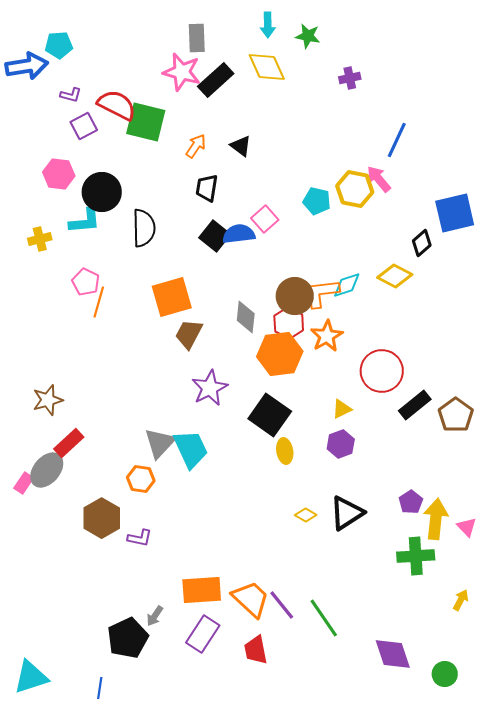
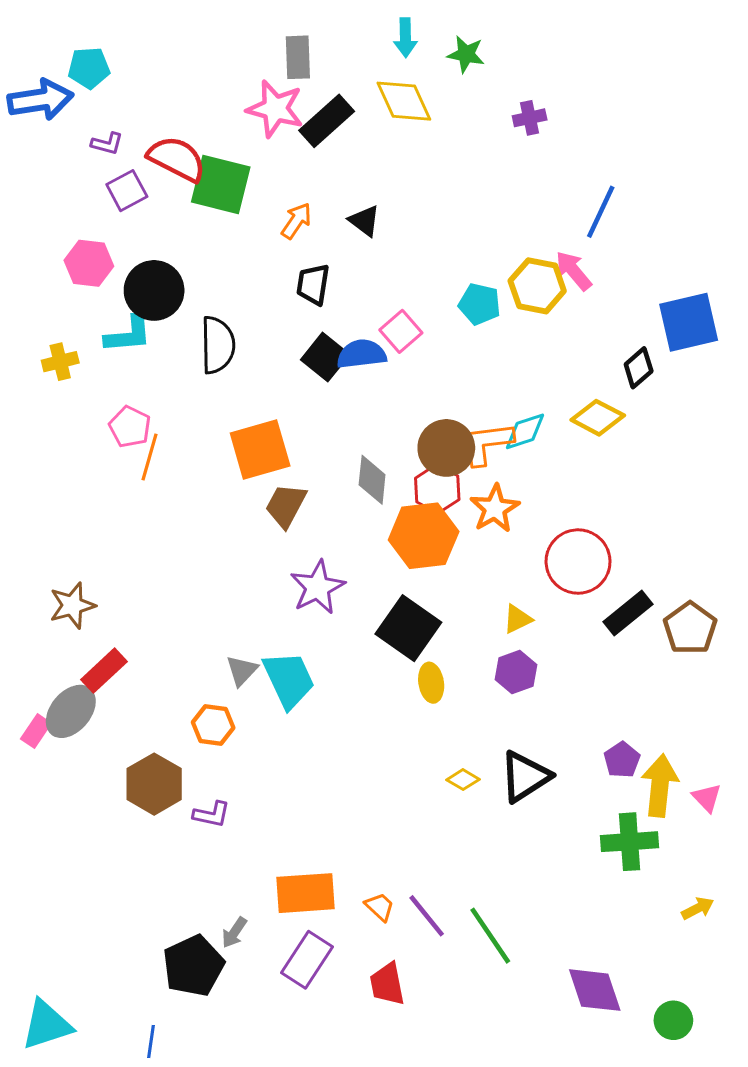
gray triangle: (160, 443) -> (242, 671), size x0.7
orange trapezoid: (251, 599) -> (380, 907), size x0.5
yellow arrow: (461, 600) -> (698, 908), turned 35

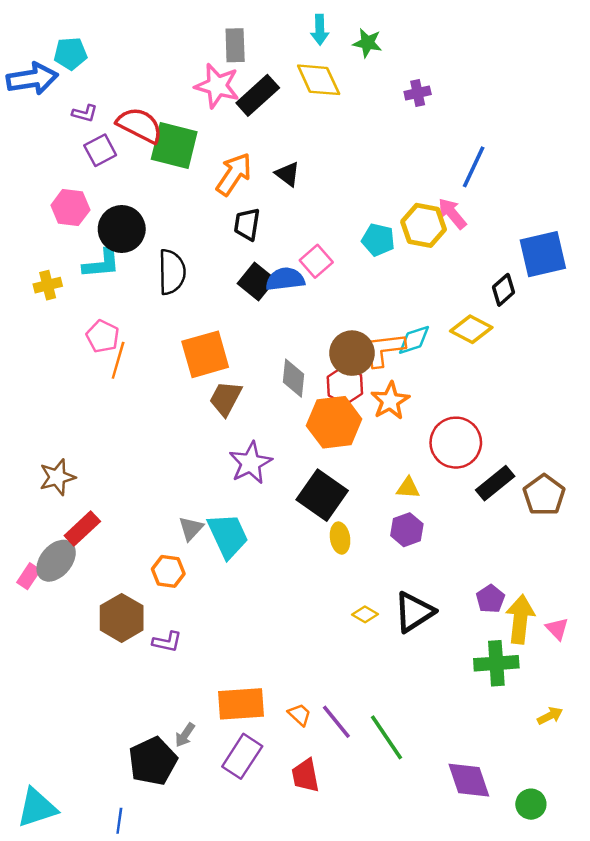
orange arrow: (296, 221) -> (234, 174), size x1.5
yellow triangle: (517, 619) -> (408, 488), turned 30

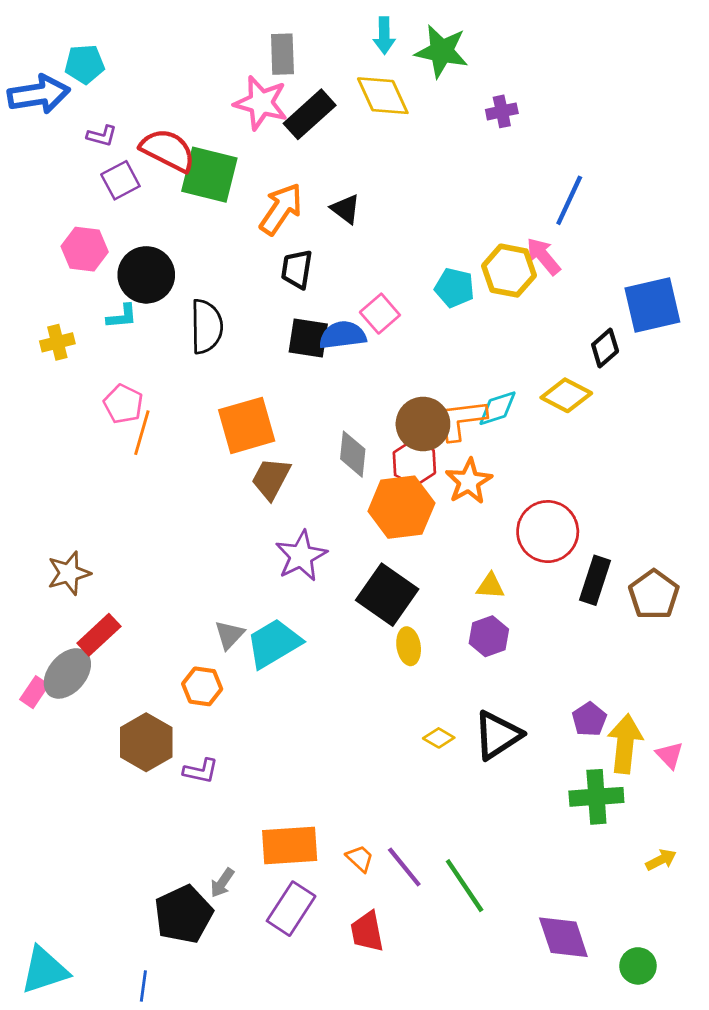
green star: (367, 43) -> (442, 51), size x1.5
cyan L-shape: (101, 264) -> (122, 316), size x0.7
black square: (257, 282) -> (308, 338), turned -30
black rectangle: (495, 483) -> (595, 580), turned -33
cyan trapezoid: (228, 536) -> (274, 643), turned -96

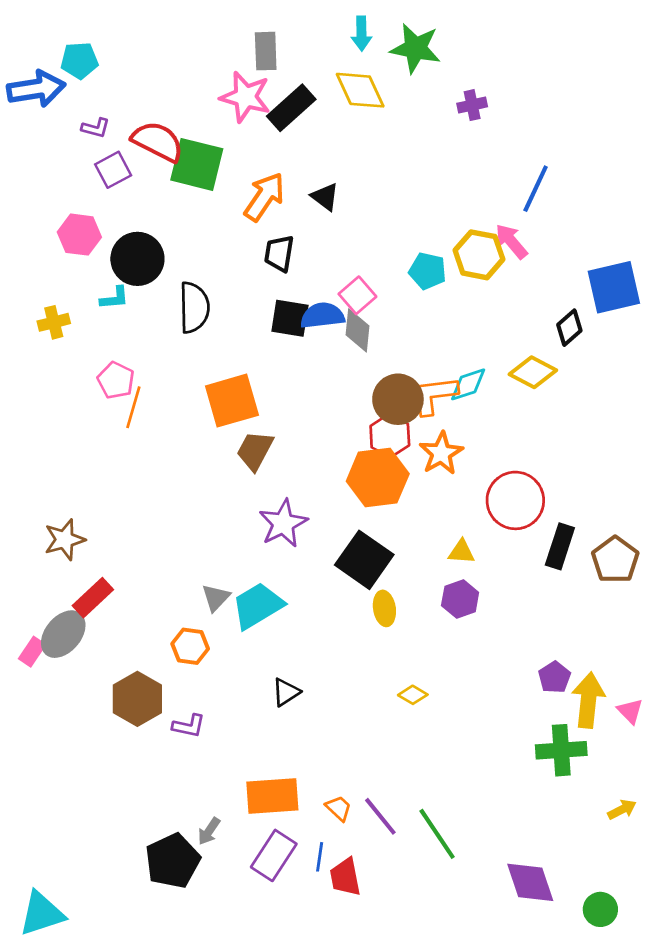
gray diamond: (353, 454) -> (357, 330), moved
black triangle: (497, 735) -> (286, 692), moved, size x0.6
blue line: (143, 986) -> (320, 857), moved

